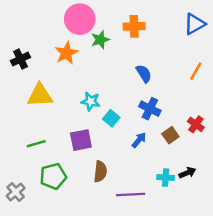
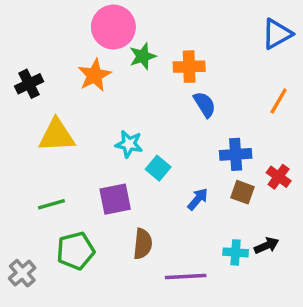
orange cross: (134, 26) -> (189, 67), moved
blue cross: (150, 109) -> (236, 154), moved, turned -30
brown square: (170, 135) -> (242, 192), turned -35

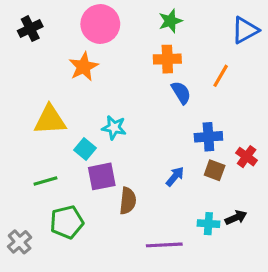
green star: (143, 56) -> (170, 21), moved
black cross: (29, 84) -> (30, 29), moved
orange line: (279, 101) -> (221, 76), moved
cyan square: (158, 168) -> (85, 149), moved
brown semicircle: (143, 244) -> (128, 201), moved

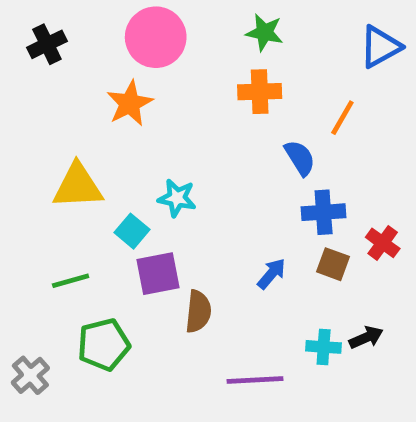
green star: (170, 21) -> (264, 32), turned 30
blue semicircle: (181, 93) -> (300, 158), moved

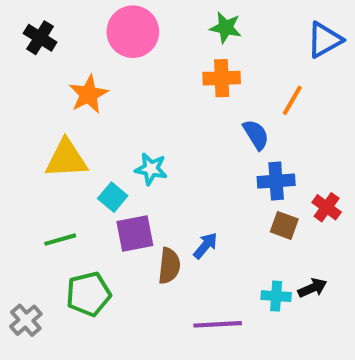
black cross: (47, 44) -> (40, 38), turned -32
orange star: (130, 103) -> (88, 94), moved
blue arrow: (272, 274) -> (205, 246), moved

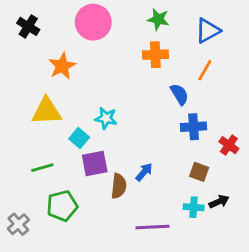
blue triangle: (325, 40) -> (208, 31), moved
brown square: (284, 225) -> (199, 172), moved

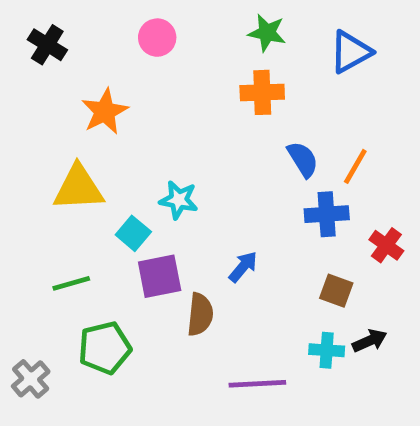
pink circle: (93, 22) -> (157, 38), size x0.6
orange line: (205, 70) -> (355, 166), moved
blue arrow: (144, 172) -> (243, 267), moved

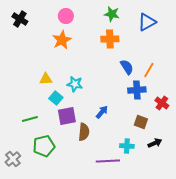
orange star: (105, 112) -> (62, 40), moved
yellow triangle: (78, 188) -> (46, 79), moved, size x0.6
cyan cross: (327, 350) -> (127, 146), moved

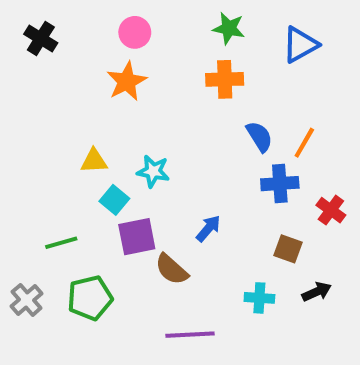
brown semicircle: (84, 132) -> (172, 269), turned 126
gray cross: (13, 159) -> (27, 300), moved
purple line: (108, 161) -> (190, 335), moved

